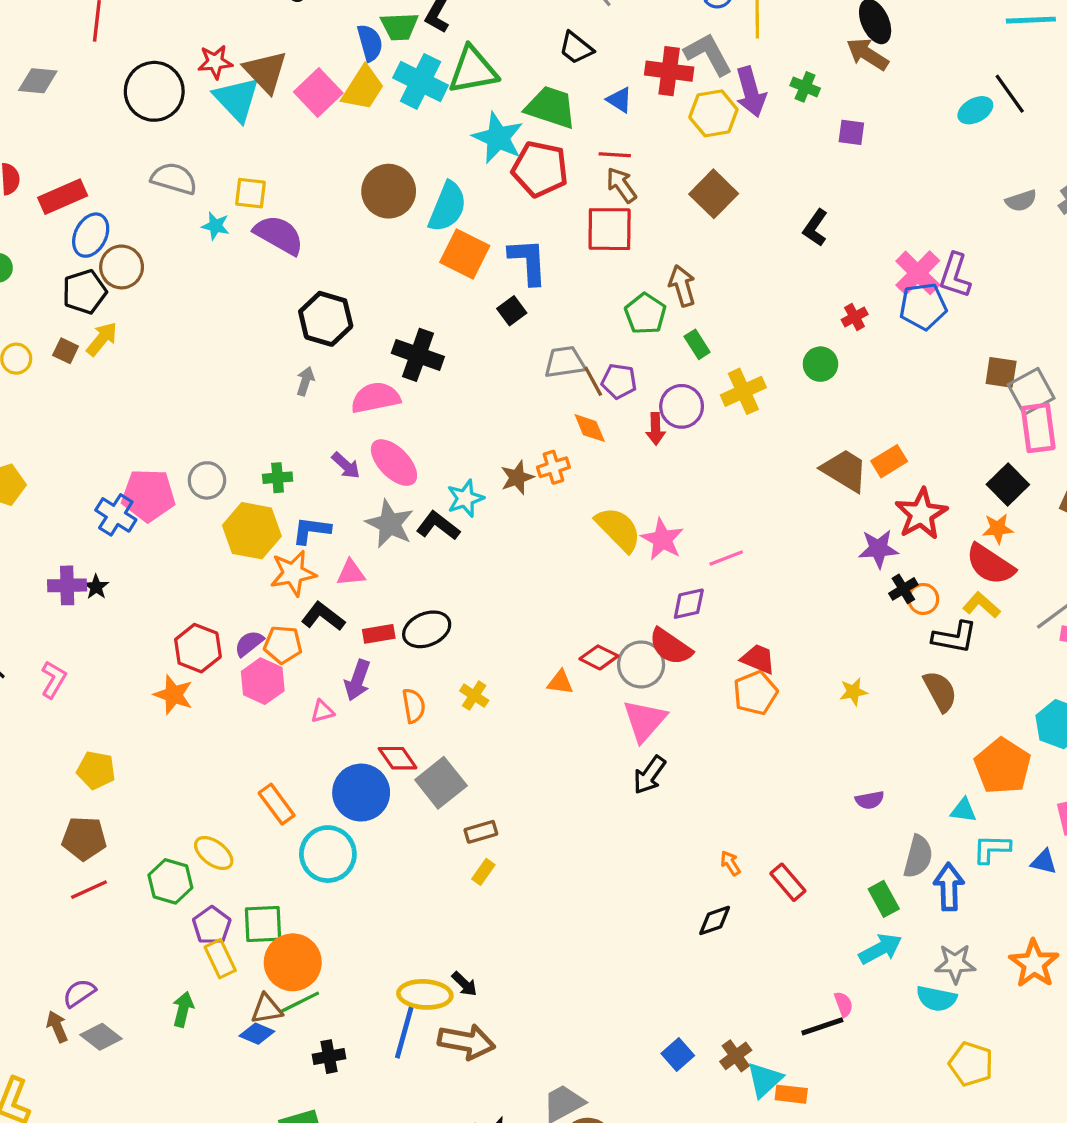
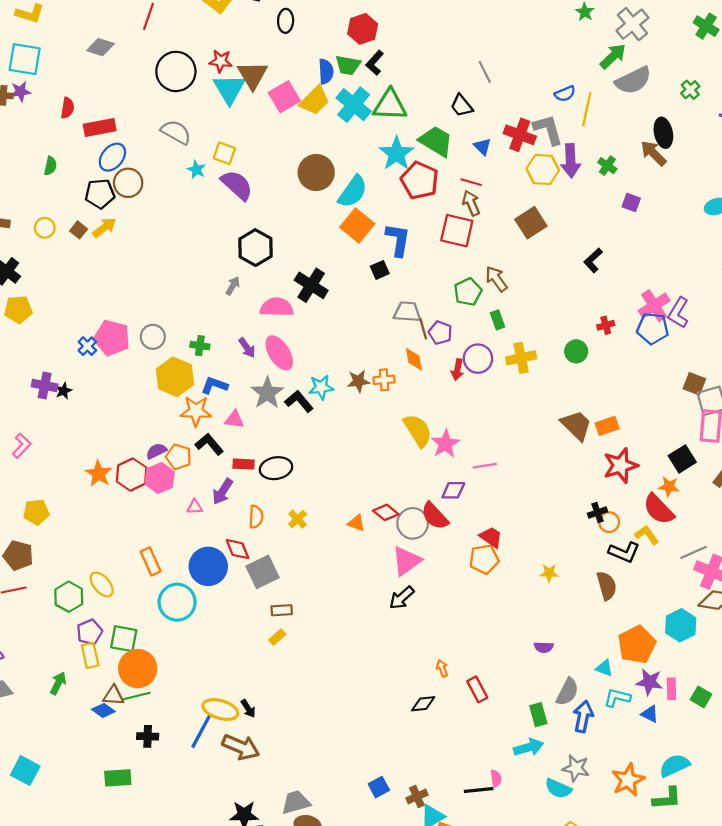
brown arrow: (682, 286) -> (496, 279), turned -32
blue cross: (116, 515) -> (87, 346), size x0.7
purple star: (878, 549) -> (649, 682), moved
red hexagon: (198, 648) -> (132, 475), moved
yellow pentagon: (96, 770) -> (36, 512), turned -30

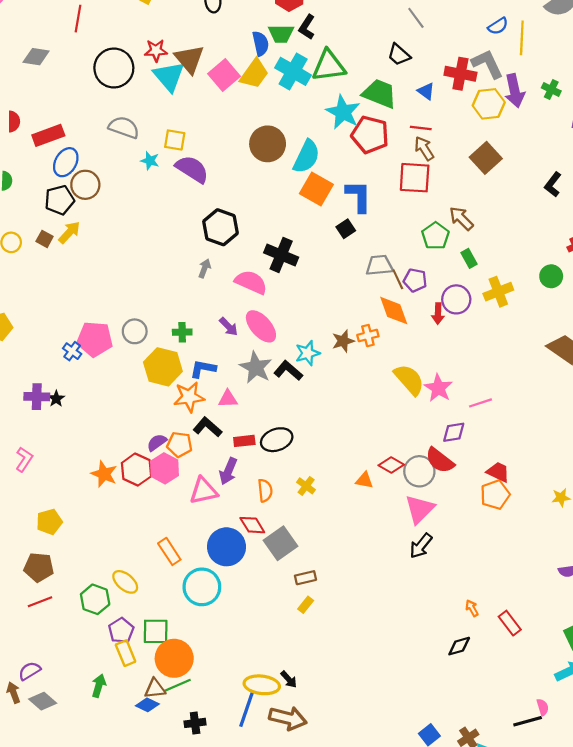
pink semicircle: (277, 307) -> (251, 282), turned 32
orange diamond: (414, 359) -> (394, 311), size x1.4
pink triangle: (195, 507) -> (204, 491), size x1.8

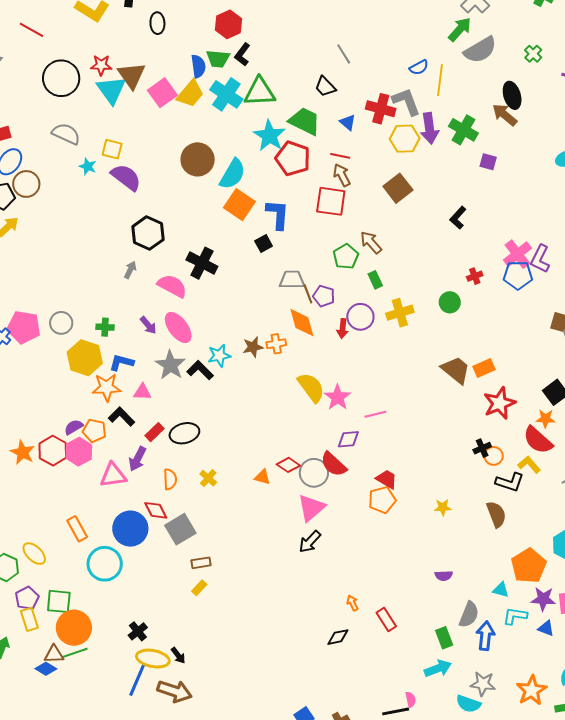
red line: (78, 19) -> (32, 30), turned -75
green cross: (551, 89) -> (463, 130), size x1.6
red rectangle: (244, 441) -> (154, 432), turned -42
black cross: (195, 723) -> (138, 631), moved, turned -36

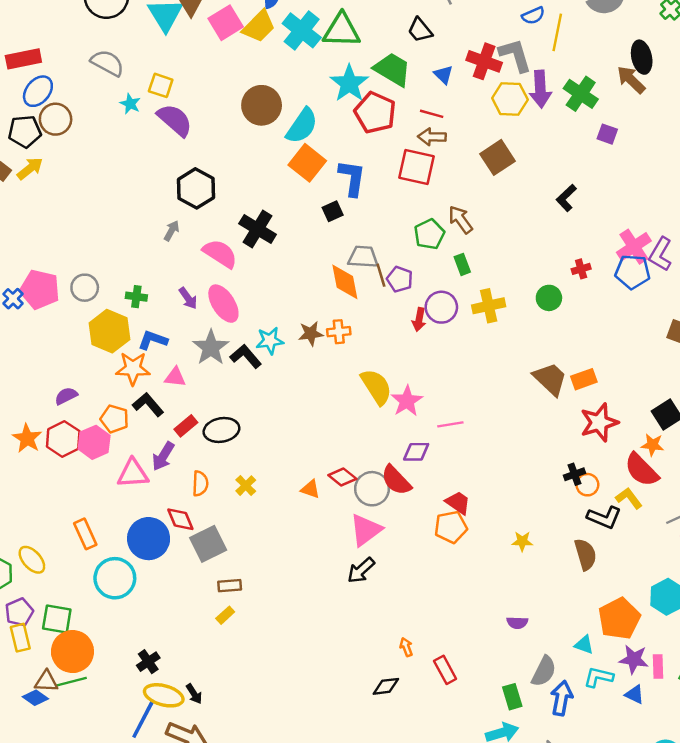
brown arrow: (342, 175) -> (432, 137), turned -65
orange diamond: (302, 323) -> (345, 282), moved
purple semicircle: (74, 427) -> (66, 396), moved

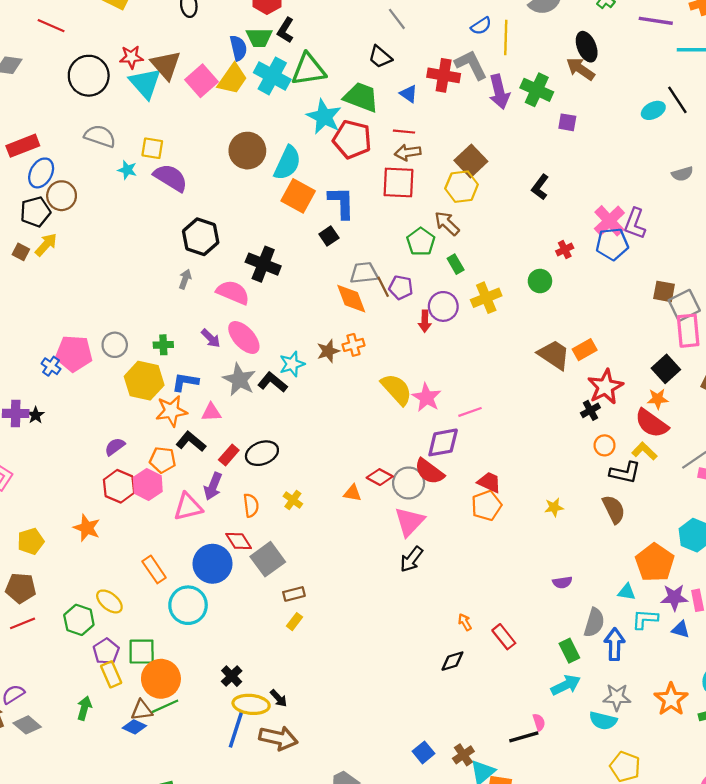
yellow hexagon: (510, 99) -> (462, 187), moved
orange star: (27, 438) -> (87, 528), moved
purple diamond: (416, 452) -> (443, 442), size x1.4
black cross: (574, 474) -> (590, 410), moved

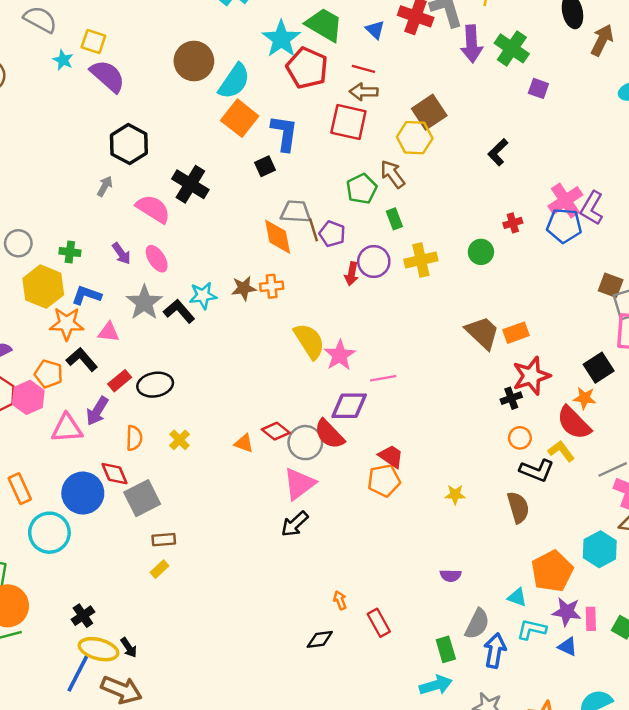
brown arrow: (580, 69) -> (602, 40), moved, turned 72
pink ellipse: (244, 337) -> (157, 259), size x0.7

